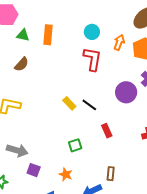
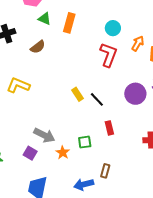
green square: (75, 145) -> (85, 142), moved
gray arrow: (17, 150) -> (44, 135), moved
orange star: (66, 174) -> (63, 153), moved

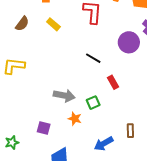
yellow rectangle: (78, 94) -> (53, 24), moved
gray arrow: (44, 135) -> (64, 96), moved
brown rectangle: (105, 171) -> (130, 131), moved

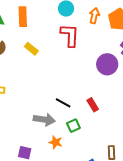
black line: (93, 58) -> (63, 103), moved

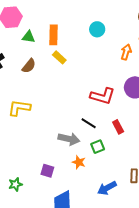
orange arrow: (94, 16) -> (126, 52), moved
red L-shape: (70, 35) -> (103, 96), moved, turned 100
yellow rectangle: (31, 49) -> (59, 57), moved

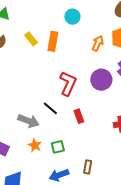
orange rectangle: (53, 35) -> (53, 41), moved
red L-shape: (103, 96) -> (68, 83), turned -90
green square: (98, 147) -> (58, 147), moved

